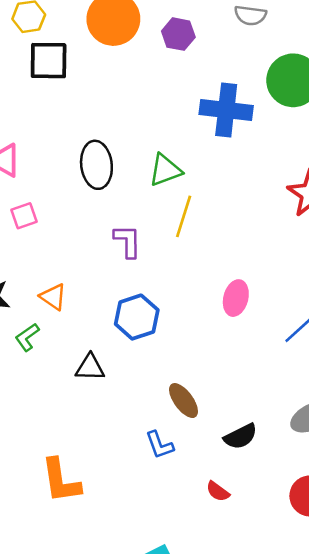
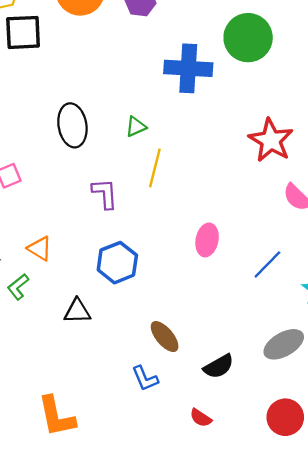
green triangle: (165, 170) -> (136, 127), size x0.7

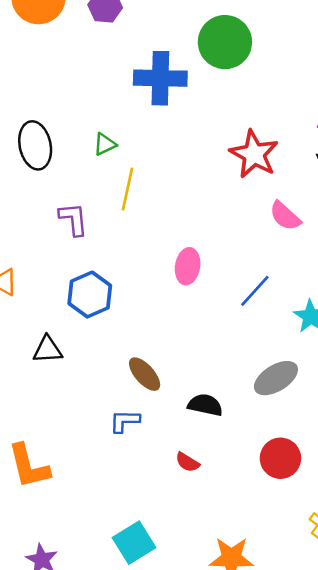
black semicircle: (219, 366) -> (205, 405), turned -136
blue L-shape: (145, 378) -> (125, 421), turned 116

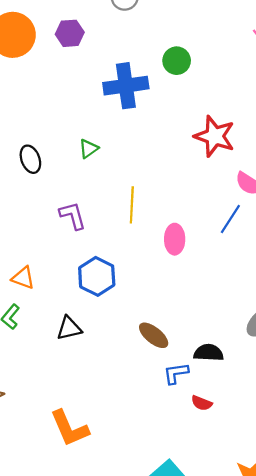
green circle: (225, 42) -> (177, 61), moved, size x0.6
black ellipse: (35, 145) -> (30, 159), size x0.7
yellow line: (128, 189) -> (132, 205), moved
blue line: (255, 291) -> (230, 219), moved
blue L-shape: (125, 421) -> (176, 373), moved

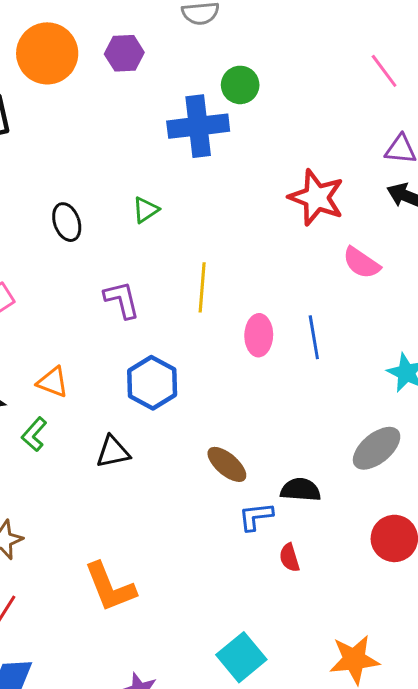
green circle: (177, 61) -> (240, 85), moved
blue line: (230, 219) -> (314, 337), moved, turned -44
red semicircle: (202, 403) -> (289, 558), turned 50

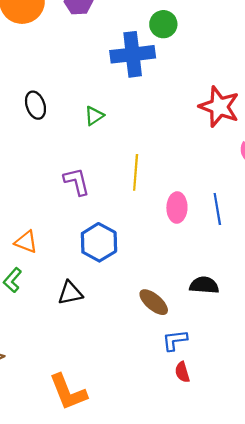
black ellipse: (67, 222) -> (35, 105), moved
black semicircle: (301, 490) -> (204, 285), moved
red semicircle: (289, 558) -> (182, 372), moved

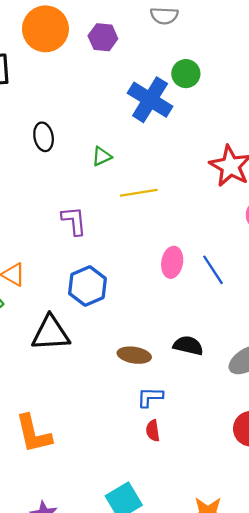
blue cross: (133, 54) -> (150, 100), turned 30
yellow line: (136, 172) -> (139, 193), moved, turned 68
blue line: (217, 209) -> (213, 270), turned -32
black triangle: (70, 293) -> (51, 333), size x1.5
brown ellipse: (154, 302) -> (134, 355), turned -40

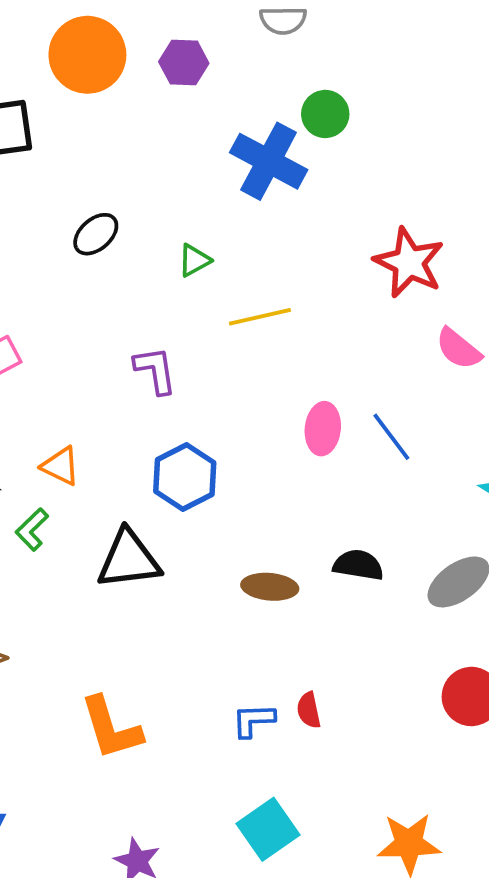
black ellipse: (44, 137) -> (96, 234), turned 64
blue L-shape: (150, 397) -> (253, 720), moved

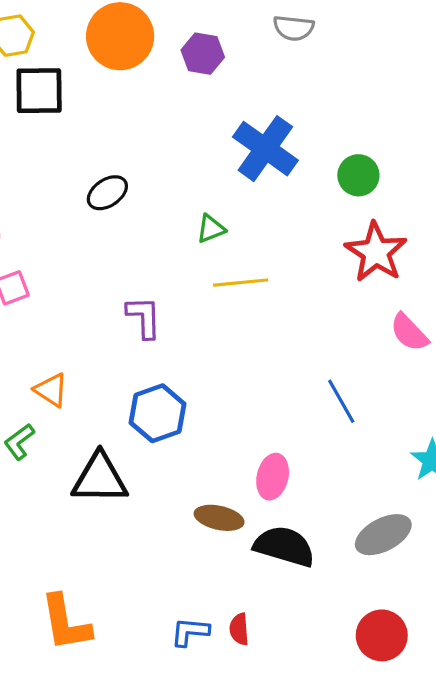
green circle: (325, 114) -> (358, 175), moved
green triangle: (194, 260) -> (211, 229), moved
pink ellipse: (323, 429) -> (273, 477), moved
black semicircle: (358, 565) -> (284, 546), moved, size x1.4

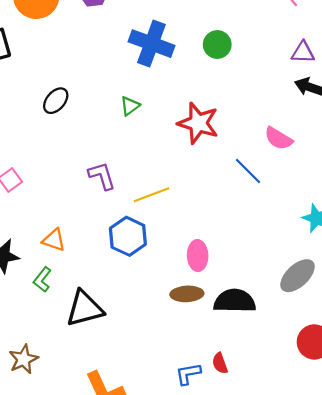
red star: (376, 252) -> (198, 123), moved
yellow line: (241, 283) -> (152, 195), moved
blue line: (341, 401) -> (248, 171), moved
pink ellipse: (273, 477) -> (198, 256), moved
black triangle: (100, 478) -> (85, 309), moved

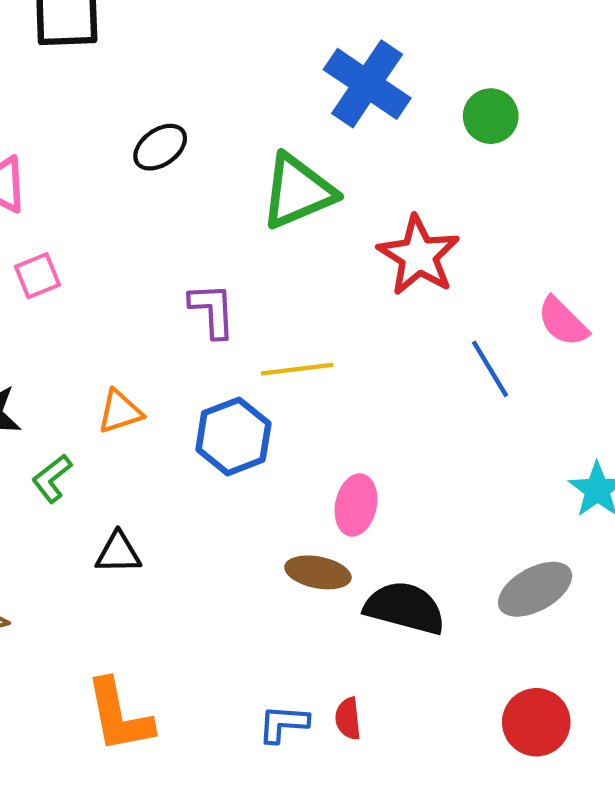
green triangle: (130, 106) -> (298, 191), size x2.0
orange triangle: (54, 240) -> (120, 411), moved, turned -50
black triangle: (85, 309) -> (118, 553), size x0.6

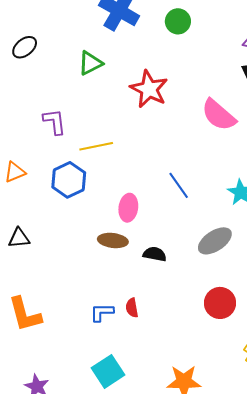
green triangle: (298, 191) -> (90, 63), size x0.7
pink semicircle: (563, 322) -> (219, 115), size x1.4
blue line: (490, 369) -> (179, 185), moved
black semicircle: (405, 608) -> (155, 254), size x0.6

